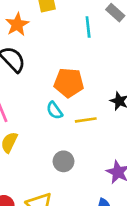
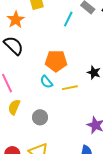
cyan line: (88, 27) -> (68, 19), turned 35
gray circle: (64, 161) -> (40, 117), moved

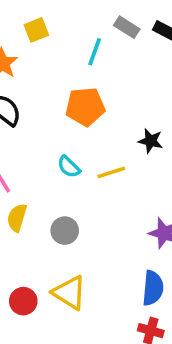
orange pentagon: (56, 61) -> (85, 107), moved

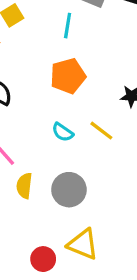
yellow line: (111, 172) -> (101, 131), turned 65
gray circle: (65, 231) -> (69, 190), size x1.4

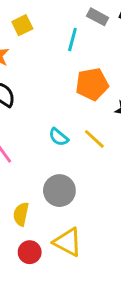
orange pentagon: (68, 76) -> (92, 84), moved
yellow semicircle: (24, 186) -> (21, 214), moved

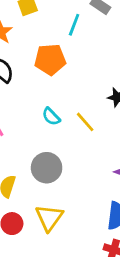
orange pentagon: (92, 84) -> (50, 60), moved
yellow triangle: (68, 242) -> (49, 218), turned 32

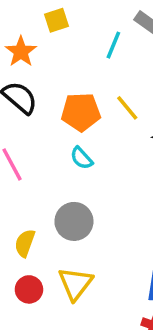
orange pentagon: (50, 60) -> (81, 112), moved
yellow line: (85, 122) -> (127, 108), moved

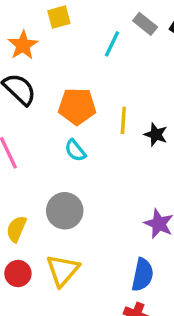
yellow line: (127, 108) -> (123, 120), moved, turned 40

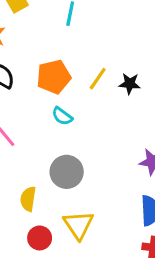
yellow line: (123, 120) -> (98, 79), turned 45

